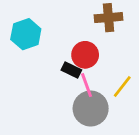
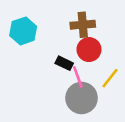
brown cross: (109, 18) -> (83, 25), moved
red circle: (85, 55) -> (89, 50), moved

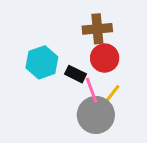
cyan hexagon: (23, 31) -> (42, 62), moved
yellow line: (110, 78) -> (110, 96), moved

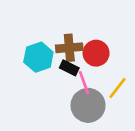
brown cross: (97, 29) -> (69, 48), moved
yellow line: (110, 96) -> (118, 88), moved

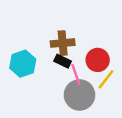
red circle: (96, 53) -> (98, 60), moved
cyan hexagon: (38, 57) -> (23, 64), moved

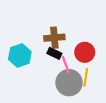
yellow line: (106, 79) -> (86, 77), moved, turned -30

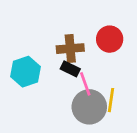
red circle: (85, 52) -> (110, 39), moved

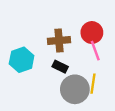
black rectangle: (70, 69) -> (60, 67), moved
pink line: (85, 84) -> (95, 51), moved

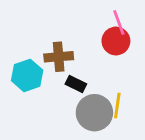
brown cross: (59, 40) -> (59, 57), moved
pink line: (95, 51) -> (119, 22), moved

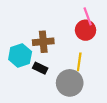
black rectangle: (76, 84) -> (40, 68), moved
yellow line: (117, 105) -> (79, 62), moved

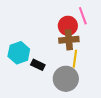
red circle: (86, 30) -> (68, 26), moved
brown cross: (43, 42) -> (69, 40), moved

